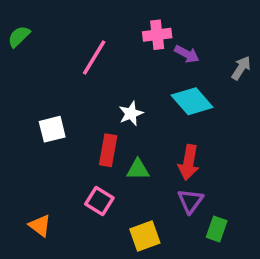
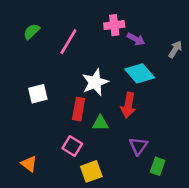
green semicircle: (19, 37) -> (32, 31), moved
white star: (131, 113) -> (95, 82), size x1.5
red arrow: (189, 162) -> (128, 105), moved
yellow square: (145, 236) -> (91, 171), moved

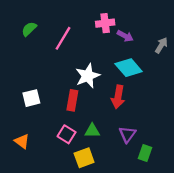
white square: (38, 94) -> (31, 98), moved
green triangle: (100, 123) -> (92, 131), moved
orange triangle: (29, 164) -> (22, 141), moved

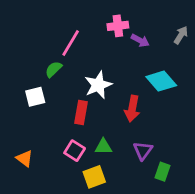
green semicircle: (29, 29) -> (54, 69), moved
gray arrow: (161, 45) -> (181, 35), moved
cyan diamond: (129, 68) -> (161, 81), moved
white square: (31, 98) -> (35, 97), moved

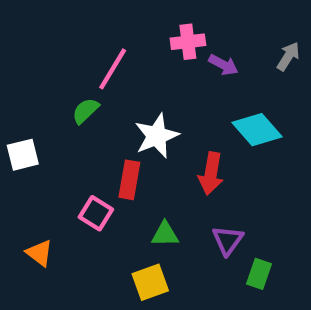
white square: (35, 97) -> (23, 155), moved
pink square: (75, 151) -> (96, 213), moved

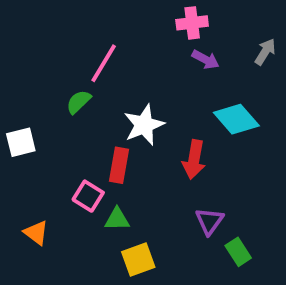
pink cross: (188, 42) -> (192, 23), moved
green triangle: (165, 234) -> (117, 219), moved
green rectangle: (259, 274) -> (238, 252), turned -52

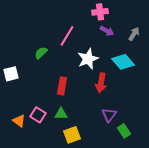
gray arrow: (265, 52) -> (134, 34), moved
pink line: (104, 63) -> (67, 36), moved
white star: (144, 125) -> (88, 59), moved
pink square: (88, 196) -> (38, 115), moved

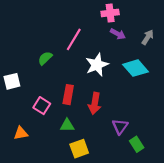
red arrow: (101, 83) -> (95, 103), moved
pink square: (38, 115) -> (42, 106), moved
orange triangle: (19, 121) -> (21, 133), turned -48

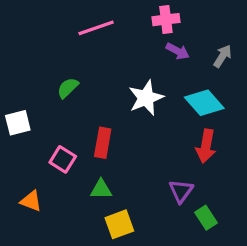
pink line: (74, 39) -> (96, 28), moved, turned 40
red arrow: (95, 103) -> (206, 146), moved
orange triangle: (21, 133) -> (31, 201), turned 32

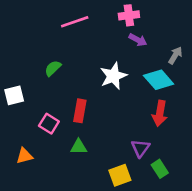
gray arrow: (223, 56) -> (175, 55), moved
orange triangle: (31, 201) -> (24, 156), turned -36
yellow square: (119, 224) -> (120, 175), moved

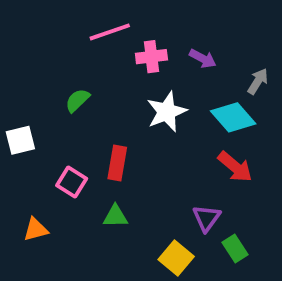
pink cross: (129, 15) -> (151, 57), moved
red arrow: (160, 113) -> (235, 167), turned -60
yellow square: (120, 175) -> (176, 258), turned -30

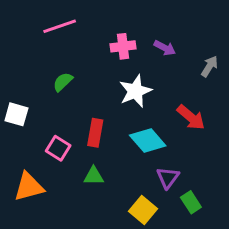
pink line: (110, 32) -> (60, 26), moved
cyan diamond: (233, 117) -> (148, 141), moved
white square: (20, 140) -> (16, 114), turned 30
red arrow: (235, 167) -> (191, 117), moved
orange triangle: (36, 229) -> (29, 187), size x1.5

